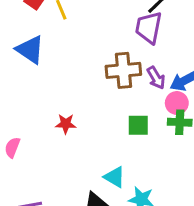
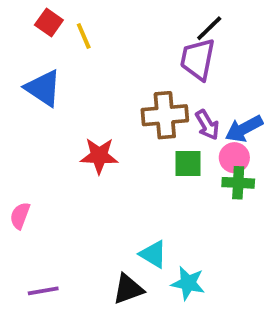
red star: (66, 124) -> (99, 156), moved, size x1.4
green square: (138, 125) -> (188, 163), moved

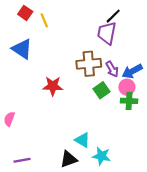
green square: (188, 163) -> (101, 90), turned -35

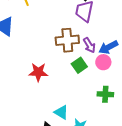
red star: (53, 86) -> (38, 72), moved
green cross: (129, 101) -> (105, 94), moved

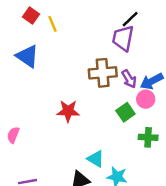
green square: (79, 65) -> (125, 112), moved

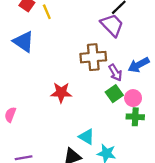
purple trapezoid: (123, 38) -> (112, 25), turned 125
purple arrow: (129, 79) -> (115, 73), moved
pink circle: (146, 99) -> (133, 98), moved

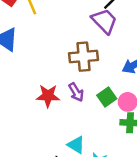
purple arrow: (115, 73) -> (76, 92), moved

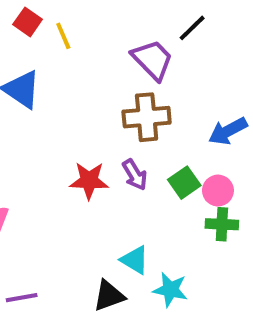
purple trapezoid: (104, 21) -> (153, 60), moved

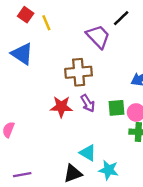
brown cross: (147, 117) -> (79, 72), moved
green square: (184, 183) -> (117, 108), turned 30

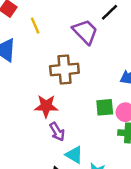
yellow line: (46, 23) -> (35, 26), moved
purple arrow: (88, 103) -> (57, 132), moved

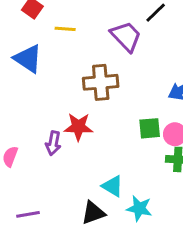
yellow line: (35, 26) -> (65, 29), turned -63
purple arrow: (57, 132) -> (53, 143), moved, turned 42

